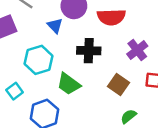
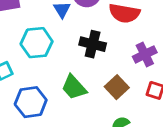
green trapezoid: (69, 84) -> (74, 87), moved

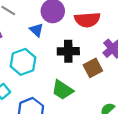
brown square: (117, 87) -> (93, 68), moved, turned 30

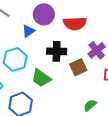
blue triangle: (36, 30) -> (28, 31), turned 40
green trapezoid: (62, 90) -> (41, 78), moved

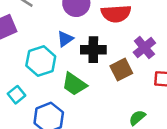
blue triangle: (28, 31) -> (65, 39), moved

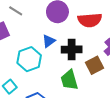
green trapezoid: (74, 84) -> (69, 80), moved, turned 40

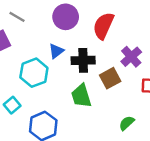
red semicircle: (90, 20) -> (103, 26), turned 120

